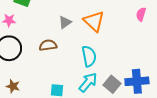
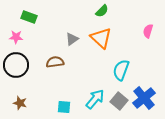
cyan semicircle: (89, 56) -> (121, 70), moved, turned -150
blue cross: (137, 81) -> (144, 98), turned -35

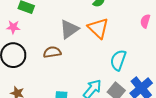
gray triangle: (72, 39) -> (69, 29), size x1.5

